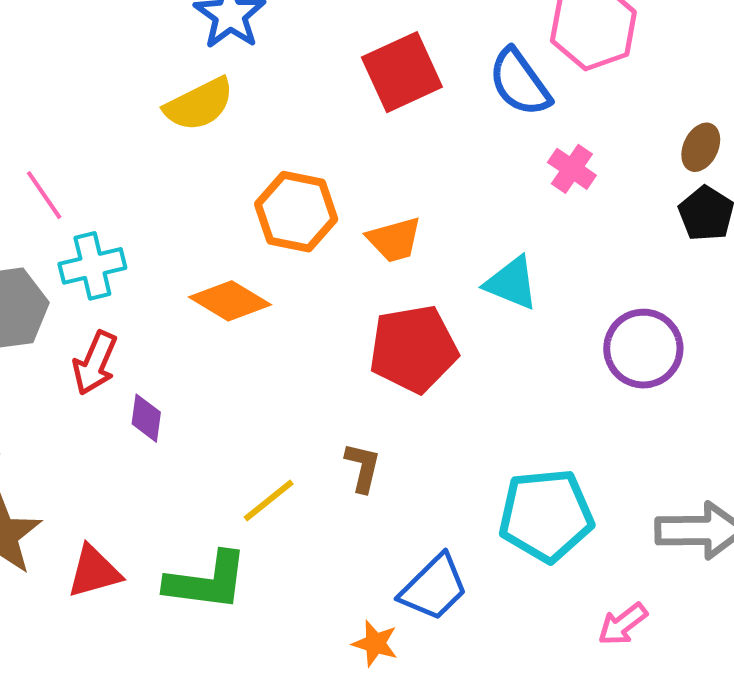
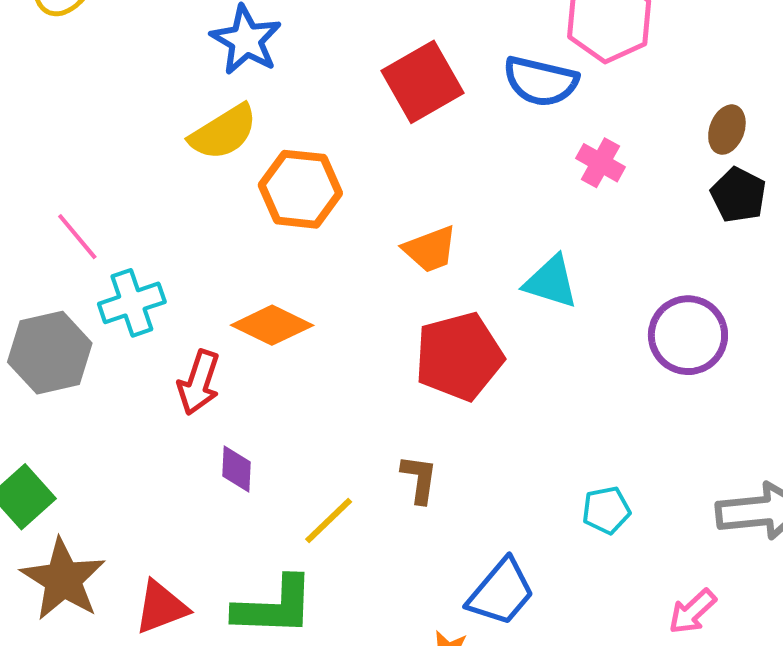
blue semicircle: (520, 82) -> (541, 81), turned -36
orange hexagon: (296, 212) -> (300, 189), moved
red arrow: (95, 363) -> (199, 382), moved
purple diamond: (146, 418) -> (237, 469), moved
cyan pentagon: (546, 515) -> (606, 510), size x0.5

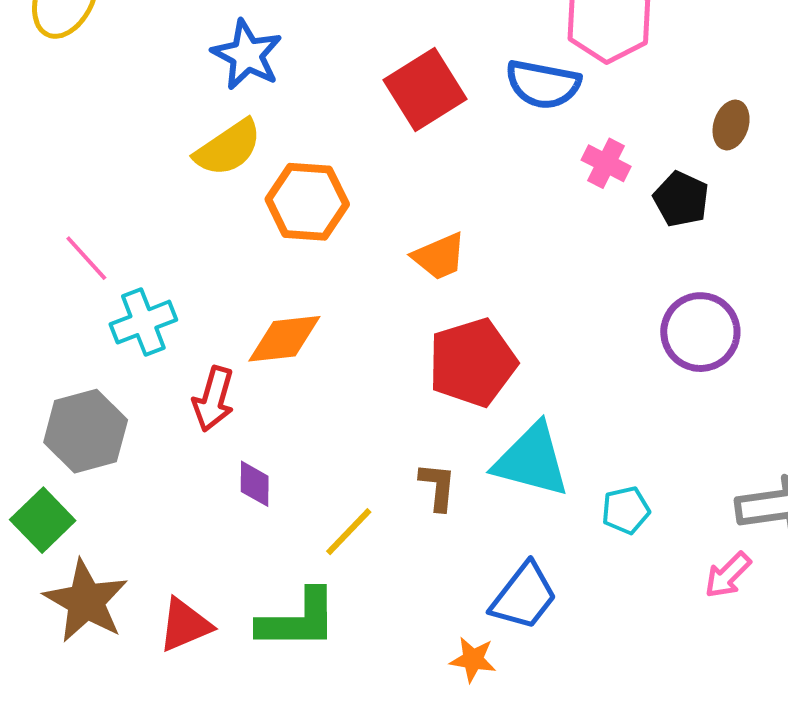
black pentagon: (738, 195) -> (681, 199), moved
cyan triangle: (551, 282) -> (532, 460), moved, size x1.4
orange diamond: (272, 325) -> (284, 339), turned -30
gray hexagon: (50, 353) -> (86, 431), moved
pink arrow: (692, 612) -> (728, 575), moved

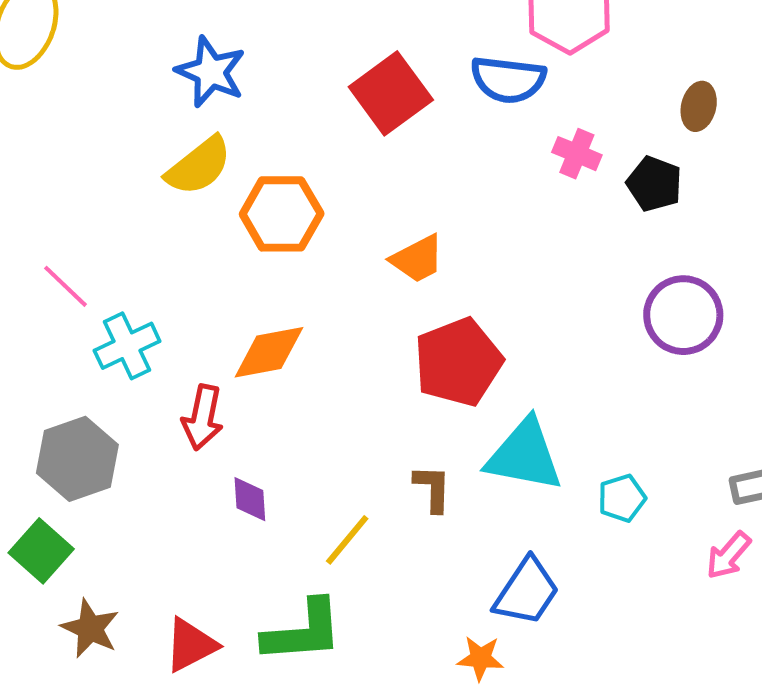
brown star: (86, 601) -> (90, 628), size x0.7

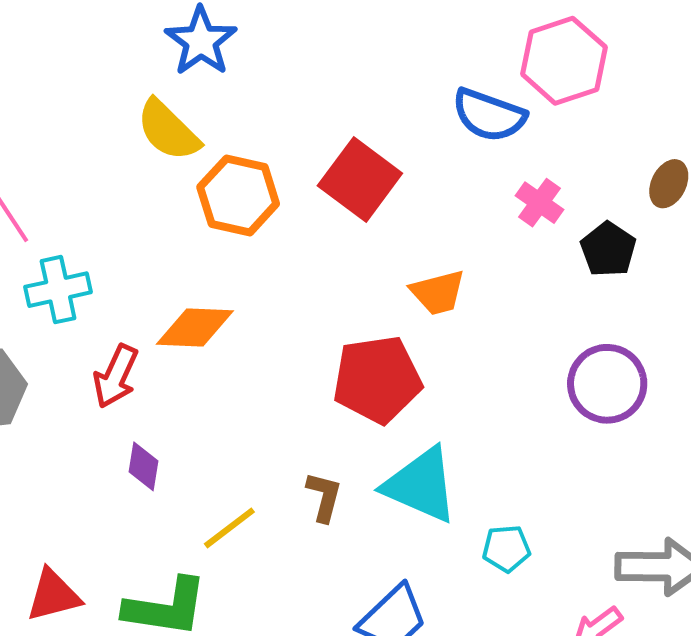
red square: (391, 93) -> (360, 180), moved, turned -30
yellow semicircle: (199, 166) -> (168, 130), turned 70
orange trapezoid: (417, 259) -> (438, 292), moved

